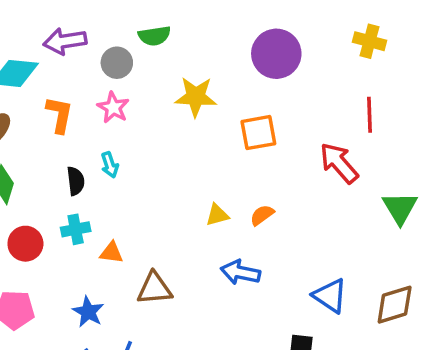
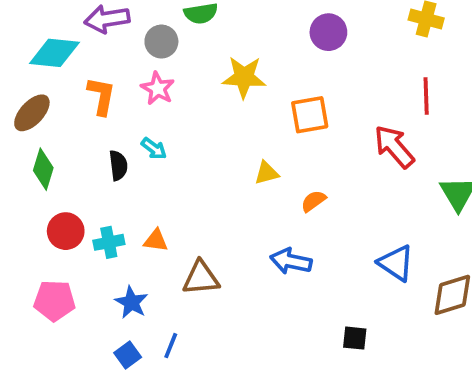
purple circle: (276, 54) -> (328, 32), size x0.7
cyan arrow: (110, 165) -> (154, 149), turned -35
yellow triangle: (217, 215) -> (267, 173), moved
cyan cross: (76, 229) -> (109, 242), moved
blue triangle: (330, 296) -> (396, 263), moved

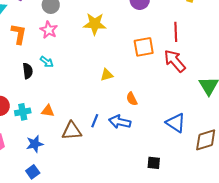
red line: (426, 96) -> (176, 32), moved
orange square: (310, 115) -> (144, 47), moved
orange semicircle: (313, 201) -> (132, 99), moved, turned -80
blue star: (131, 302) -> (35, 144), turned 30
blue line: (171, 346) -> (95, 121), moved

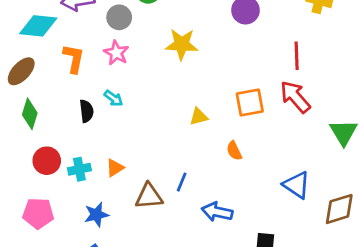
orange square: (144, 47) -> (250, 103), moved
orange triangle: (48, 111) -> (115, 168), turned -40
blue arrow: (120, 122) -> (217, 212), moved

